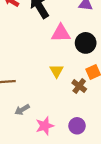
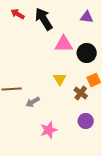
gray arrow: (22, 110) -> (33, 102), moved
purple circle: (77, 126) -> (86, 121), moved

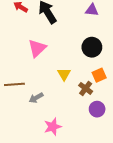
pink triangle: (64, 44) -> (37, 48), moved, turned -42
purple circle: (86, 121) -> (97, 109), moved

